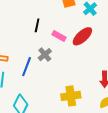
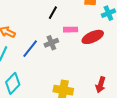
pink rectangle: (59, 36) -> (71, 30), turned -48

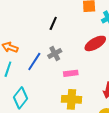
pink rectangle: (71, 30) -> (71, 73), moved

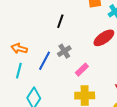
pink rectangle: (71, 73) -> (82, 70), turned -32

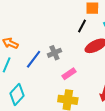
black line: (60, 21) -> (82, 26), moved

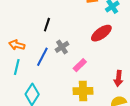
black line: (82, 26) -> (47, 25), moved

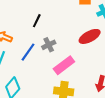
pink rectangle: (80, 65) -> (64, 65), size x1.5

